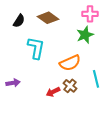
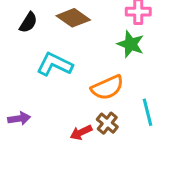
green star: (85, 35) -> (131, 44), turned -30
cyan L-shape: (36, 48) -> (55, 64), turned -75

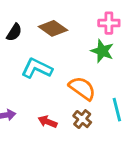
orange semicircle: (107, 88) -> (82, 88), turned -120
red arrow: (81, 132) -> (48, 122), moved, turned 48

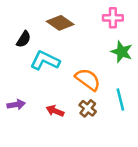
black semicircle: (14, 32) -> (24, 39), moved
green star: (102, 51) -> (122, 52), moved

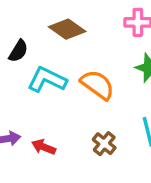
orange semicircle: (88, 79) -> (97, 85), moved
red arrow: (55, 111) -> (44, 147), moved

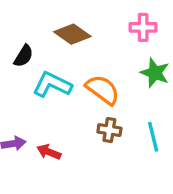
brown cross: (104, 144) -> (109, 130), moved, turned -30

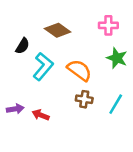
cyan L-shape: (52, 85) -> (43, 67), turned 104
cyan line: (153, 137) -> (116, 104), turned 45

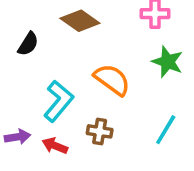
cyan L-shape: (43, 67) -> (59, 101), moved
brown cross: (84, 99) -> (100, 131), moved

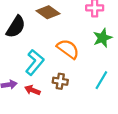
black semicircle: (28, 44) -> (16, 27), size x1.5
green star: (167, 62) -> (102, 38), turned 30

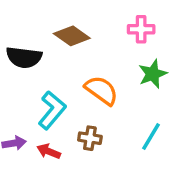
black semicircle: (16, 27) -> (24, 57), turned 65

